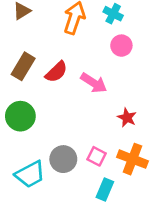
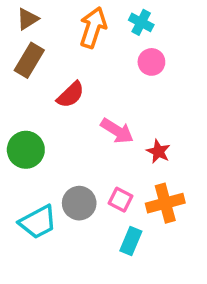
brown rectangle: (23, 66) -> (29, 60), moved
pink arrow: (94, 83) -> (117, 131), moved
orange cross: (133, 159) -> (165, 203), turned -36

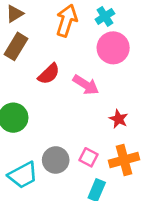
cyan cross: (141, 22) -> (105, 16), turned 30
pink circle: (151, 62) -> (113, 48), size x1.5
pink arrow: (117, 131) -> (86, 85), moved

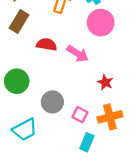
red semicircle: (49, 74) -> (47, 44), turned -126
gray circle: (56, 160) -> (52, 102), moved

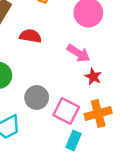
pink arrow: (78, 54) -> (78, 53), moved
pink square: (80, 115) -> (66, 111), size x1.5

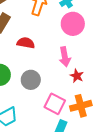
pink arrow: (78, 53) -> (65, 57), turned 48
gray circle: (37, 98) -> (31, 80), moved

